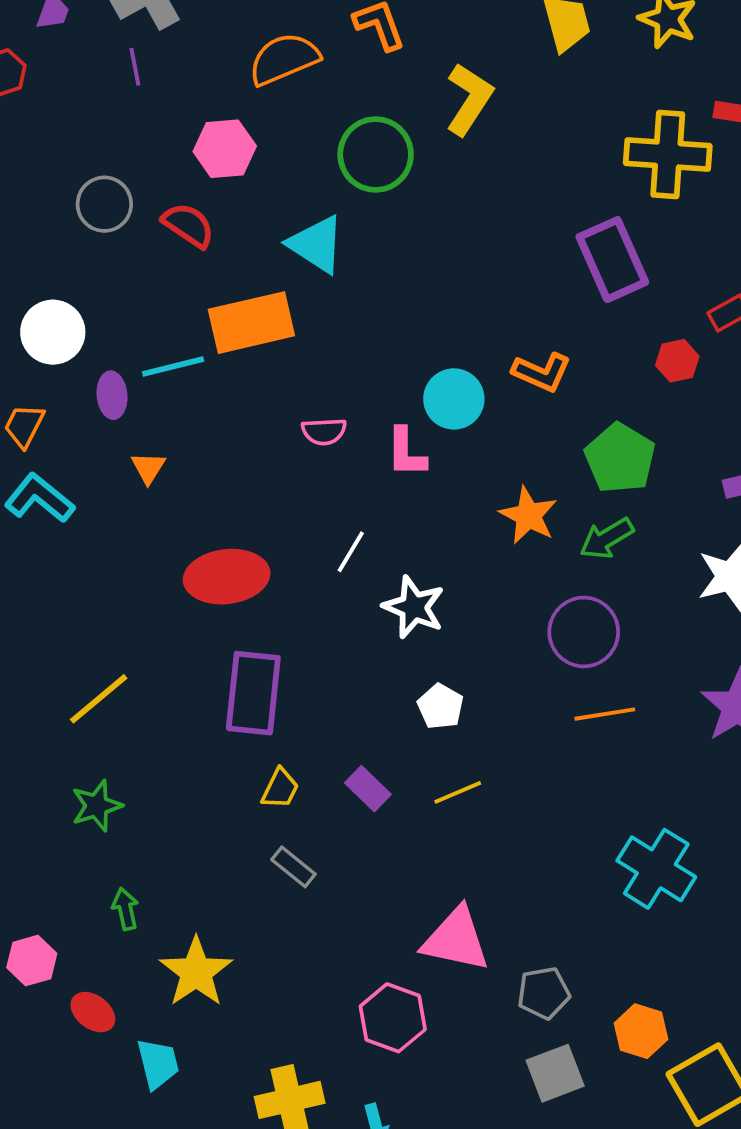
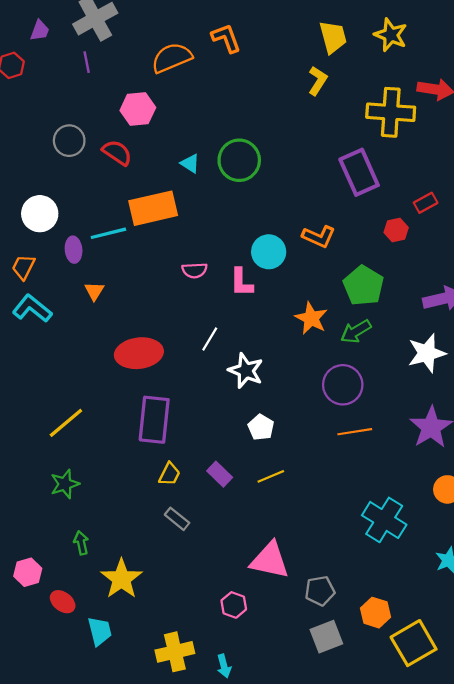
yellow L-shape: (469, 99) -> (318, 81), moved, size x0.7
green circle: (376, 155) -> (239, 160), moved
cyan triangle: (316, 244) -> (190, 164), size x0.6
pink hexagon: (393, 1018) -> (234, 605), size x0.7

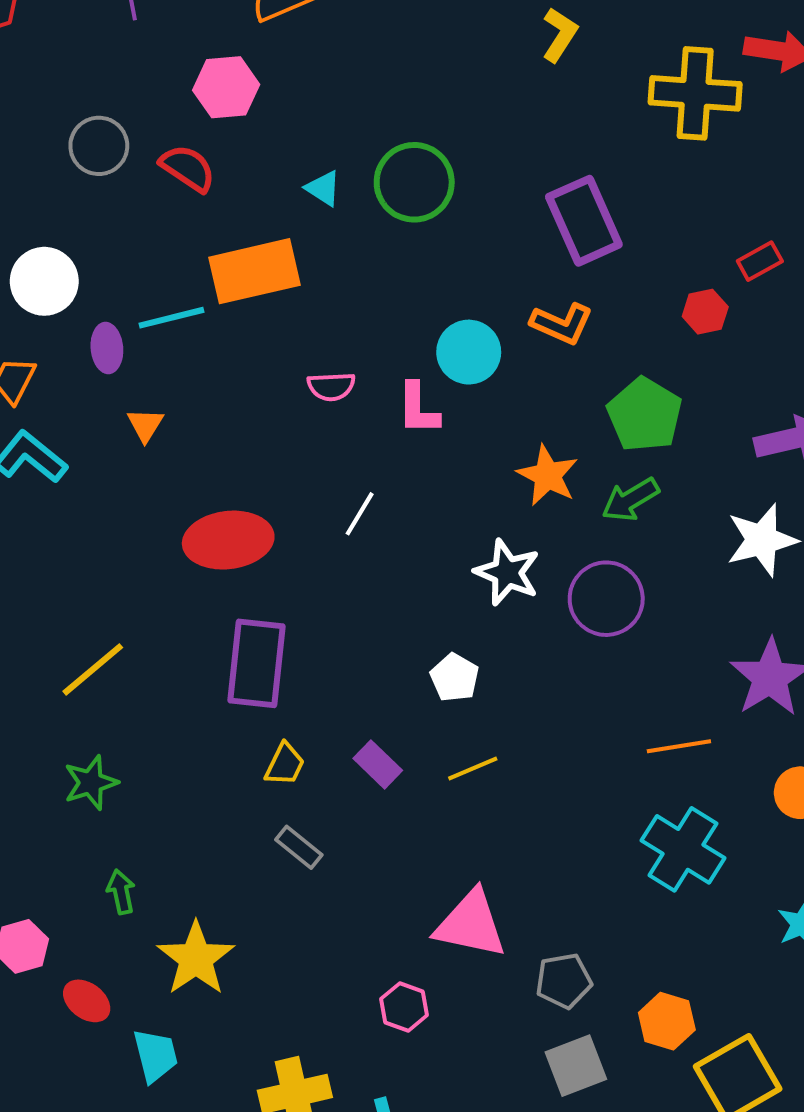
purple rectangle: (359, 172) -> (584, 221), moved
white star: (246, 371) -> (507, 572), moved
orange line: (355, 432) -> (679, 746), moved

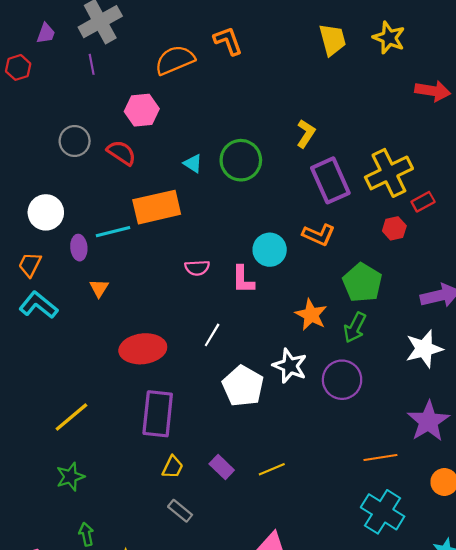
yellow L-shape: (560, 35) -> (306, 134), moved
yellow cross: (695, 93) -> (389, 173), moved, turned -30
green arrow: (630, 500) -> (355, 327), turned -32
white pentagon: (455, 678) -> (243, 386), moved, size x1.6

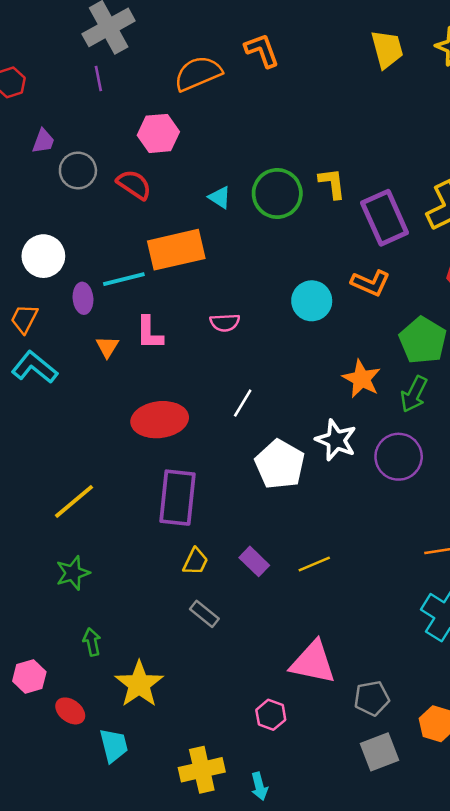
purple trapezoid: (46, 33) -> (43, 141), moved
yellow L-shape: (306, 134) -> (332, 183), moved, turned -40
pink L-shape: (243, 280) -> (149, 333), moved

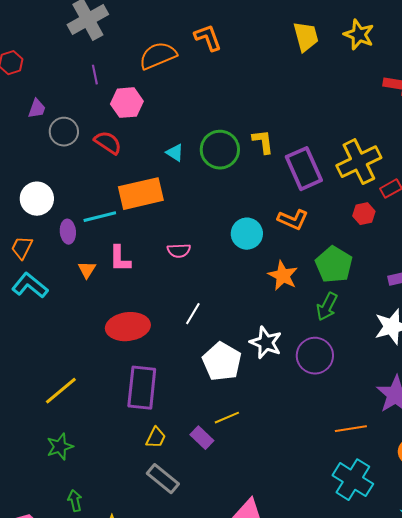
purple line: (98, 78) -> (95, 75), moved
orange star: (362, 379) -> (283, 276), moved
yellow line: (314, 564) -> (227, 418), moved
gray rectangle: (204, 614) -> (163, 479), size x1.4

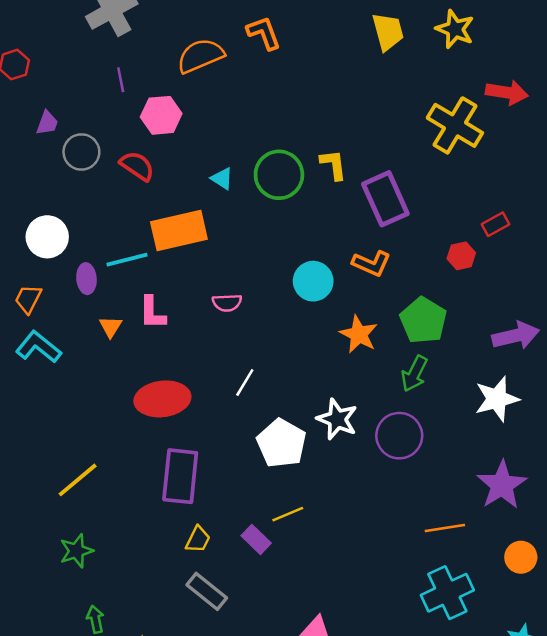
yellow cross: (359, 162) -> (455, 125), moved, turned -33
cyan cross: (353, 480) -> (447, 593), turned 33

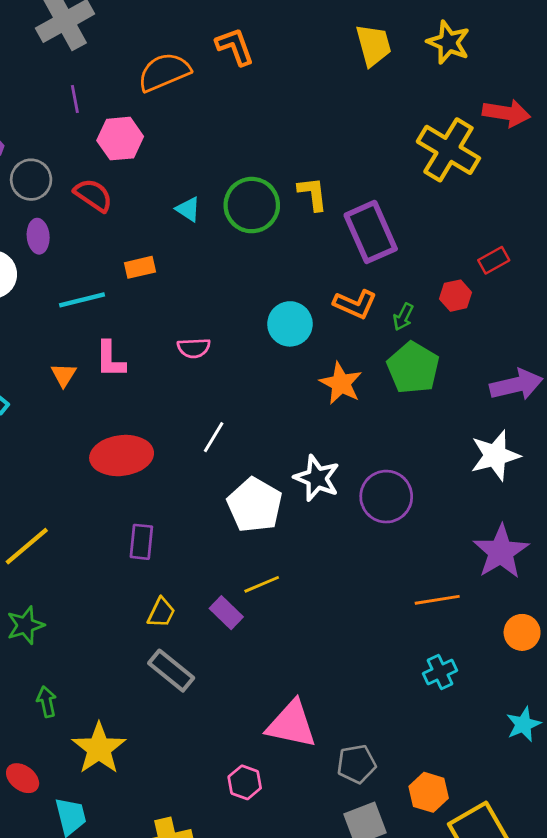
orange rectangle: (179, 230) -> (140, 267), size x0.5
purple ellipse: (86, 279) -> (38, 236), moved
green arrow: (414, 374) -> (403, 317), moved, size x0.7
purple rectangle: (180, 476) -> (141, 542), size x0.6
cyan cross: (447, 593) -> (440, 672), size x0.6

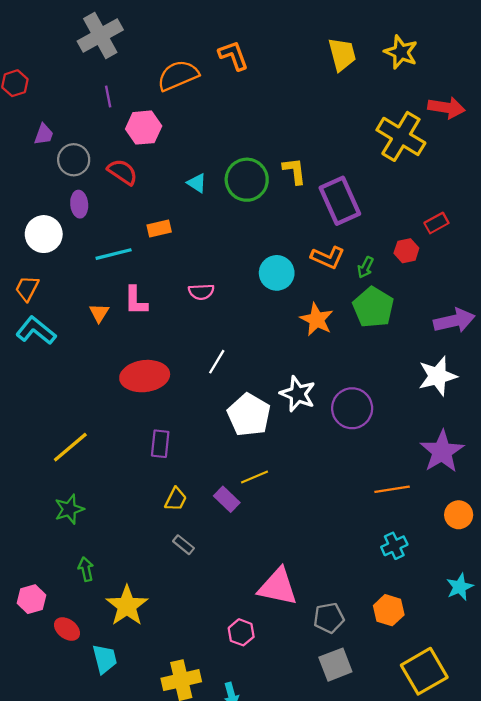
gray rectangle: (171, 671) -> (183, 545), size x0.6
orange hexagon: (429, 792) -> (389, 610), moved

